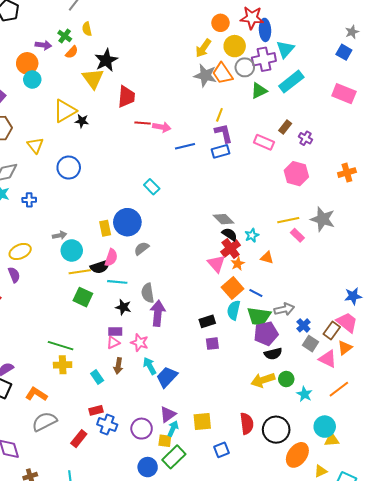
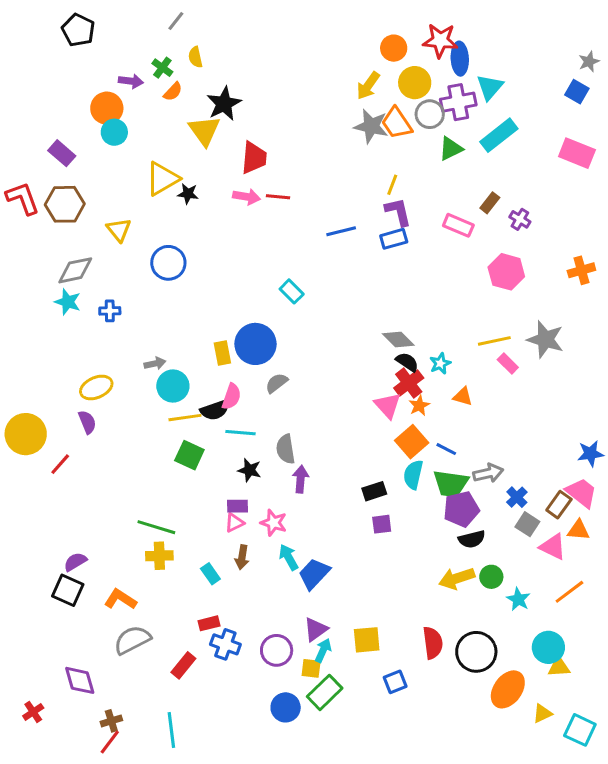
pink arrow: (162, 127) -> (246, 197), moved
purple arrow: (158, 313) -> (301, 479), size x0.7
orange triangle: (345, 348) -> (578, 530), turned 42

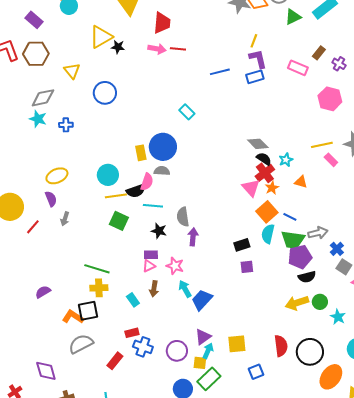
gray arrow: (155, 363) -> (65, 219), moved, turned 120
gray semicircle: (277, 383) -> (162, 171), moved, turned 42
black square: (68, 590) -> (88, 311), moved, turned -35

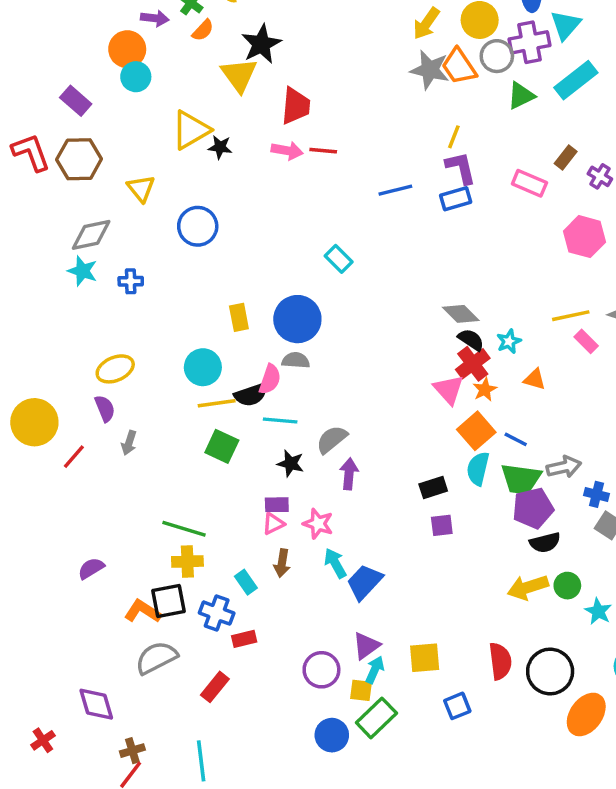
yellow rectangle: (141, 153) -> (239, 317), moved
gray semicircle: (183, 217) -> (332, 439), turned 60
blue cross: (337, 249) -> (597, 494), turned -32
blue cross: (143, 347) -> (217, 613), moved

